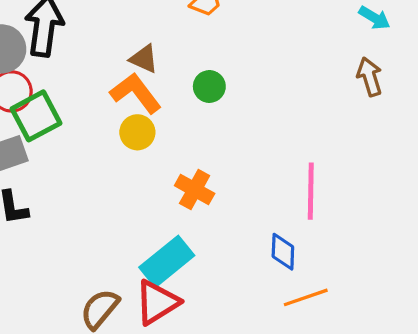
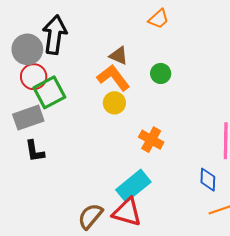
red triangle: (157, 302) -> (127, 212), turned 48

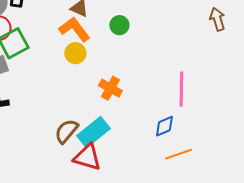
blue diamond: (208, 180) -> (164, 126), turned 65
brown semicircle: (90, 216) -> (66, 131), moved

